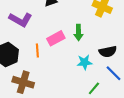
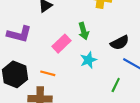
orange line: (37, 50) -> (48, 73), moved, turned -56
cyan star: (85, 62) -> (88, 60), moved

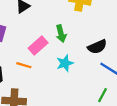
orange line: (48, 73) -> (24, 65), moved
green line: (116, 85) -> (102, 95), moved

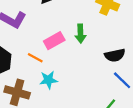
cyan star: (65, 63) -> (48, 80), moved

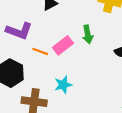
orange line: (35, 58) -> (40, 51), moved

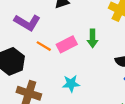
cyan star: (63, 85) -> (71, 84), moved

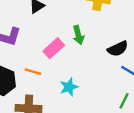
orange line: (44, 46) -> (33, 72), moved

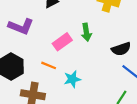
orange line: (33, 72) -> (49, 65), moved

